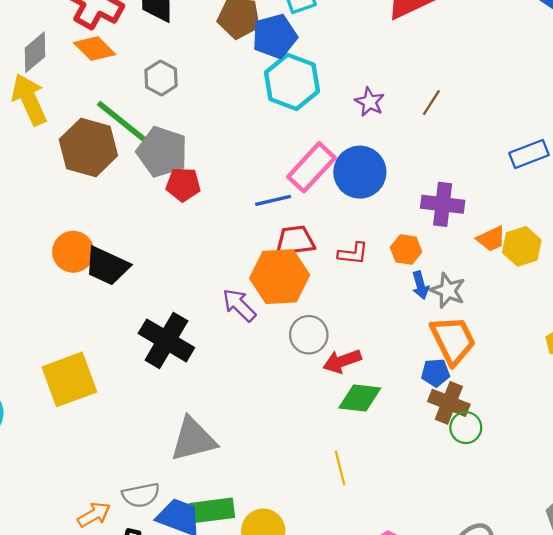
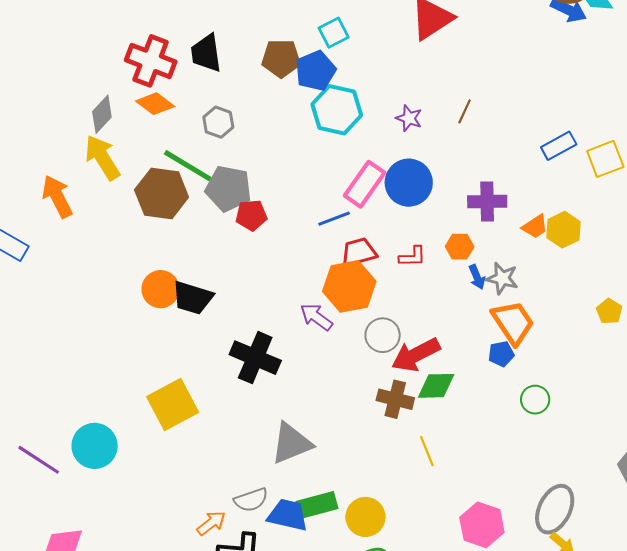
red arrow: (342, 361) -> (416, 355), size x1.4
brown cross: (449, 403) -> (395, 399), moved

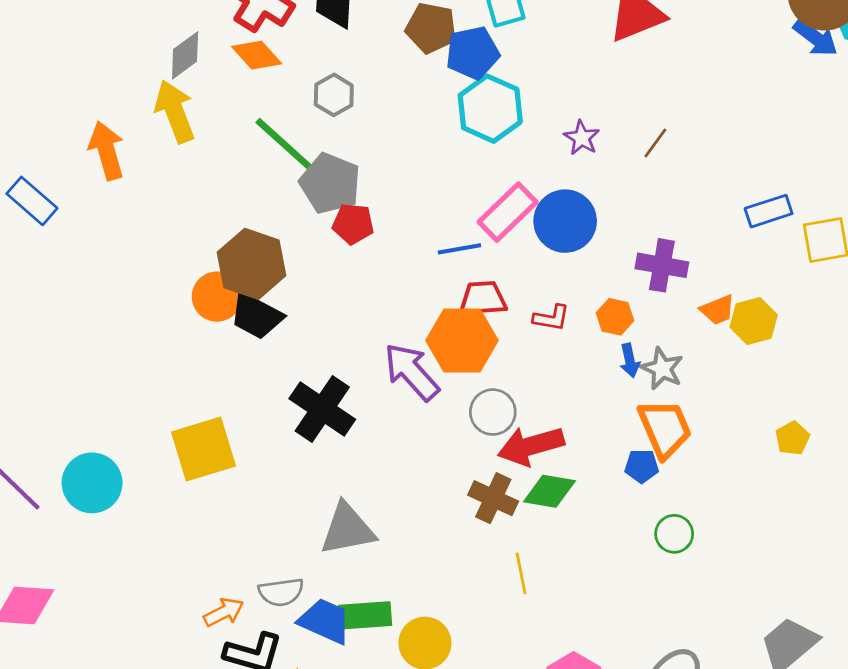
brown hexagon: (162, 193) -> (252, 264), moved
purple arrow: (316, 317) -> (412, 372), size x1.4

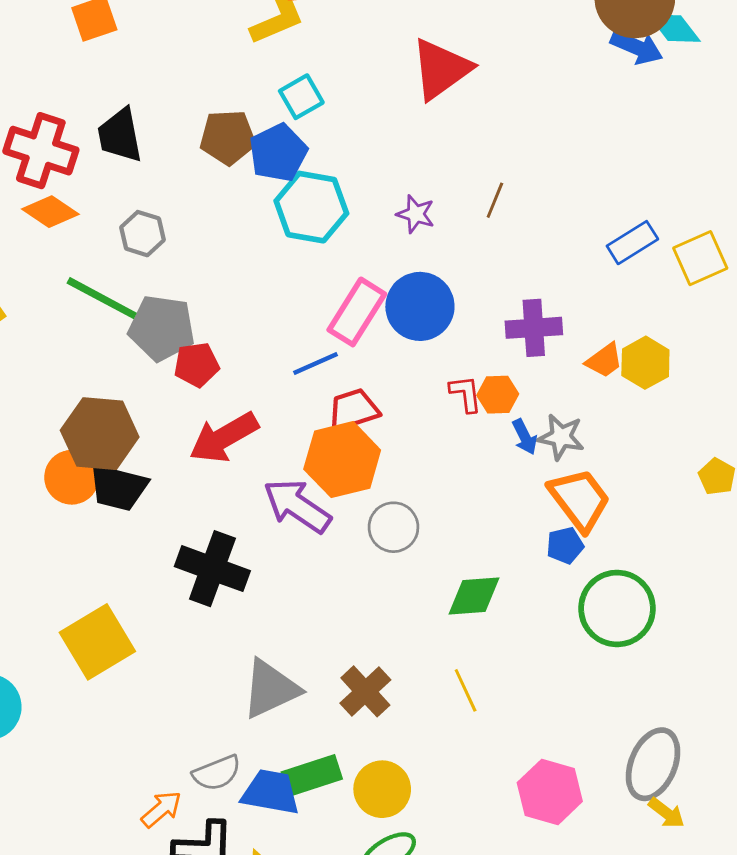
red L-shape: (551, 318) -> (466, 394), moved, turned -93
red arrow: (531, 446) -> (224, 437), moved
brown cross: (493, 498) -> (365, 691), moved, turned 36
green circle: (674, 534) -> (617, 608), size x1.8

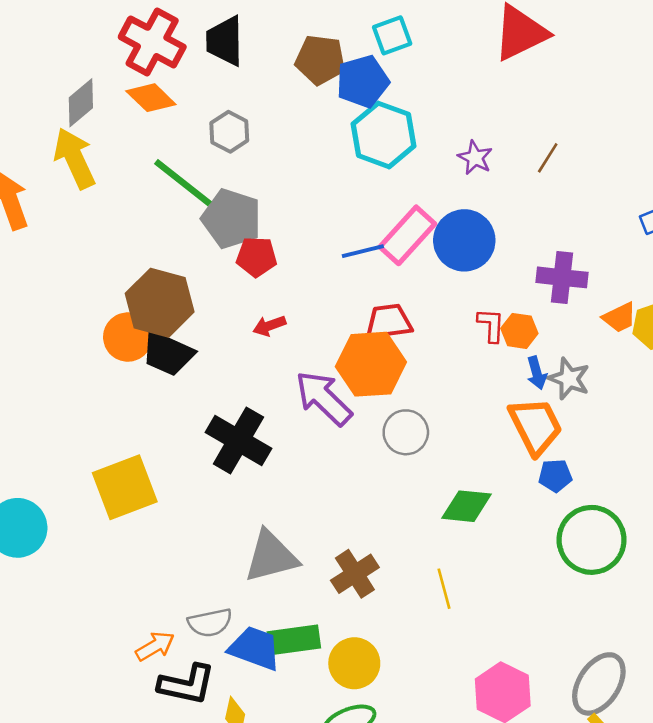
blue line: (315, 363) -> (363, 251), moved
red arrow: (224, 437) -> (269, 326), size x0.5
orange trapezoid: (580, 499) -> (536, 426), moved

